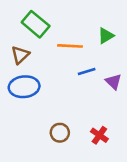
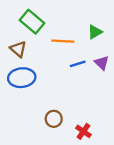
brown triangle: (20, 55) -> (18, 49), turned -36
purple triangle: (113, 82) -> (102, 63), moved
red cross: (99, 135) -> (83, 131), moved

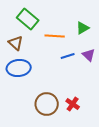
brown circle: (54, 119) -> (47, 104), size x1.5
red cross: (83, 131) -> (73, 104), moved

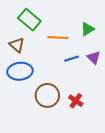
brown circle: (47, 104) -> (47, 95), moved
red cross: (73, 104) -> (76, 101), moved

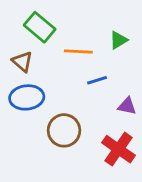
purple triangle: (94, 58) -> (127, 106), moved, turned -32
red cross: (76, 101) -> (118, 149), moved, size x1.6

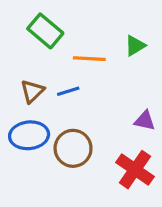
brown triangle: (22, 62) -> (32, 91), moved, turned 35
blue line: (97, 80) -> (68, 91), moved
blue ellipse: (27, 97) -> (29, 135), moved

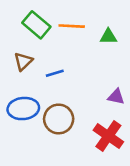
green triangle: (135, 46) -> (108, 37), turned 30
orange line: (89, 59) -> (72, 26), moved
brown triangle: (32, 91) -> (23, 61), moved

